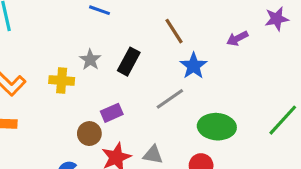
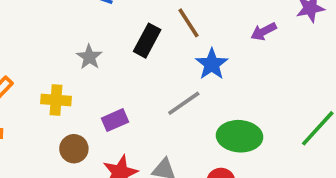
black rectangle: (129, 62) -> (147, 41), moved
yellow cross: (62, 81) -> (56, 100), moved
brown circle: (89, 134) -> (74, 149), moved

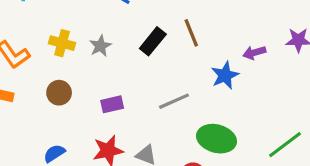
blue star: (212, 64) -> (225, 75), moved
yellow cross: (56, 100) -> (62, 43), moved
brown circle: (74, 149) -> (59, 93), moved

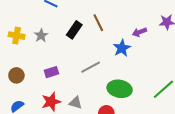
brown circle: (59, 93) -> (16, 75), moved

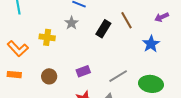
purple arrow: (139, 32) -> (162, 17), moved
gray star: (41, 35) -> (71, 23), moved
gray line: (91, 67) -> (118, 76), moved

